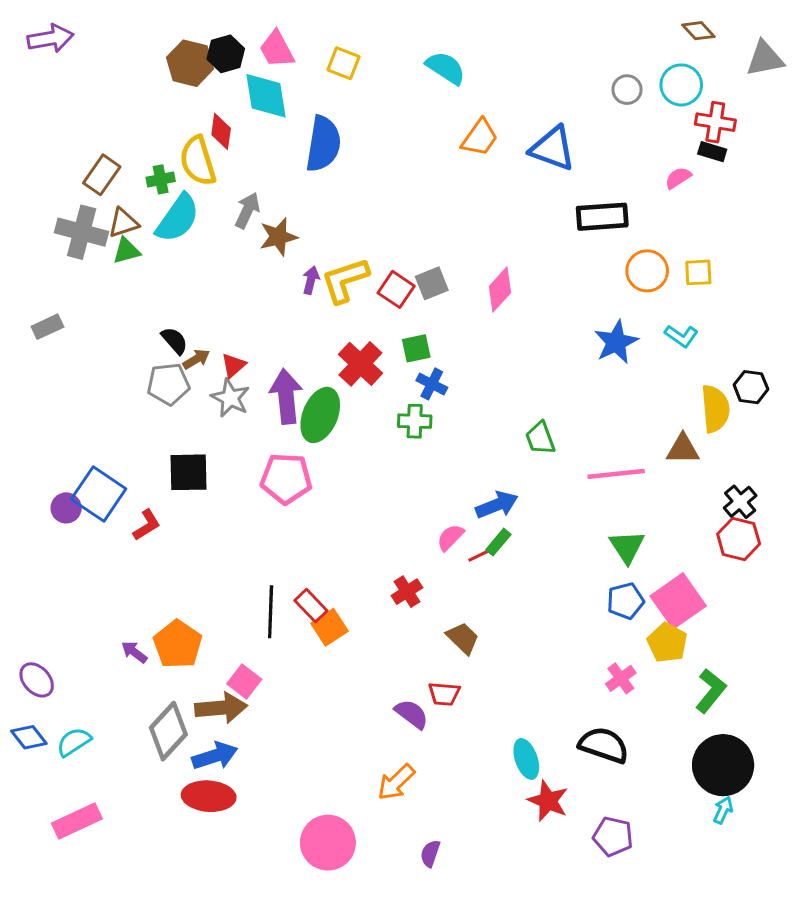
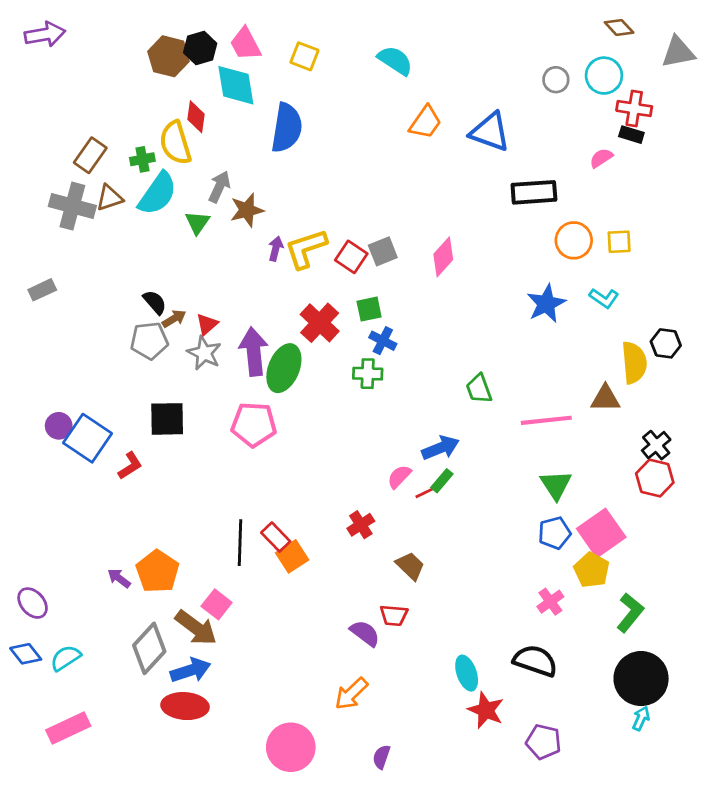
green triangle: (127, 251) -> (197, 223), moved, turned -40
purple circle: (66, 508) -> (59, 426), moved
brown arrow: (221, 708) -> (196, 628), turned 42

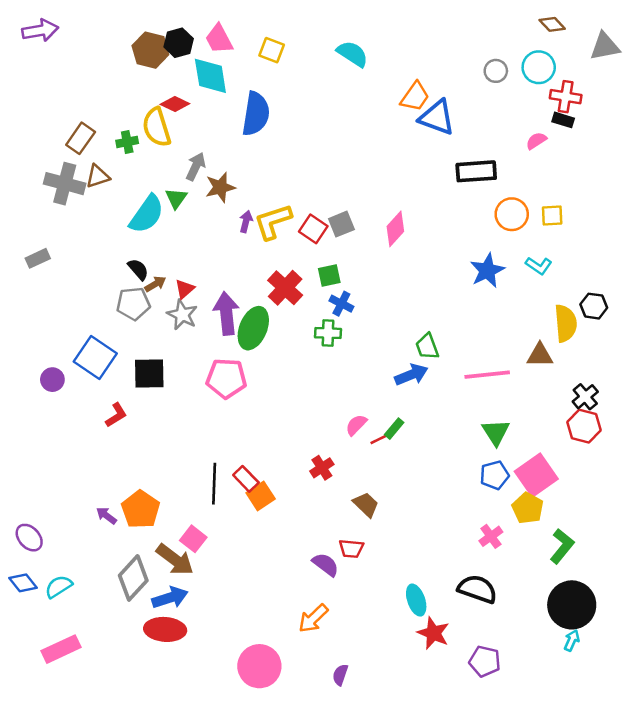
red diamond: (196, 117) -> (175, 104), turned -72
orange trapezoid: (425, 122) -> (415, 97), moved
cyan semicircle: (158, 194) -> (147, 214), moved
blue square: (87, 438) -> (95, 358), moved
blue arrow: (441, 448) -> (411, 375), moved

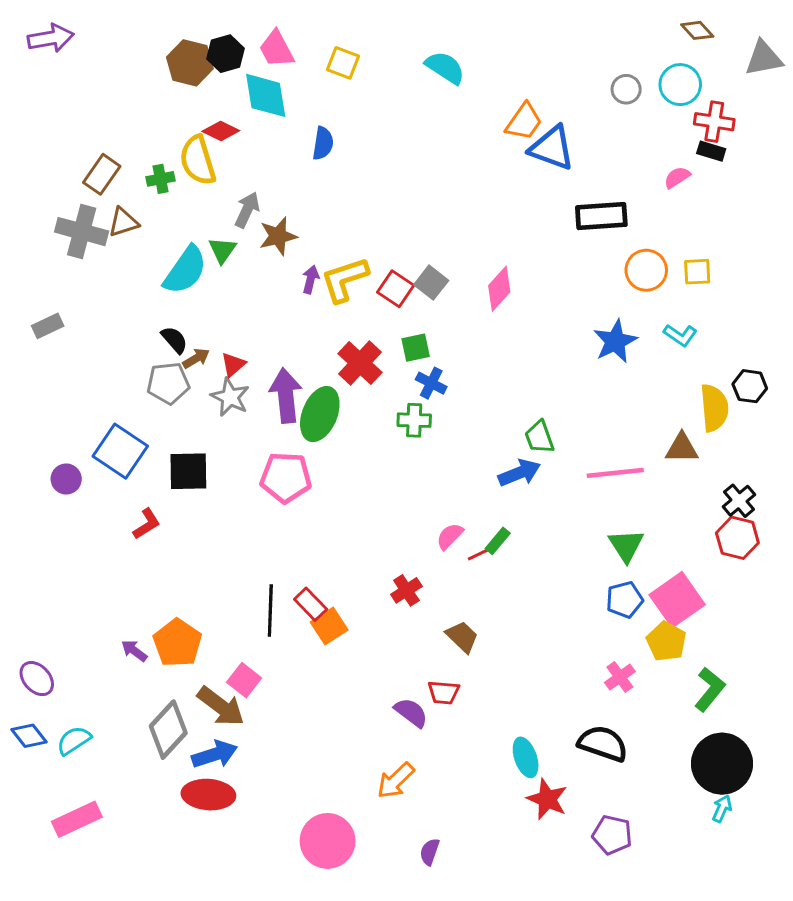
blue semicircle: (256, 114) -> (323, 143), size x0.6
gray square: (341, 224) -> (431, 283), turned -30

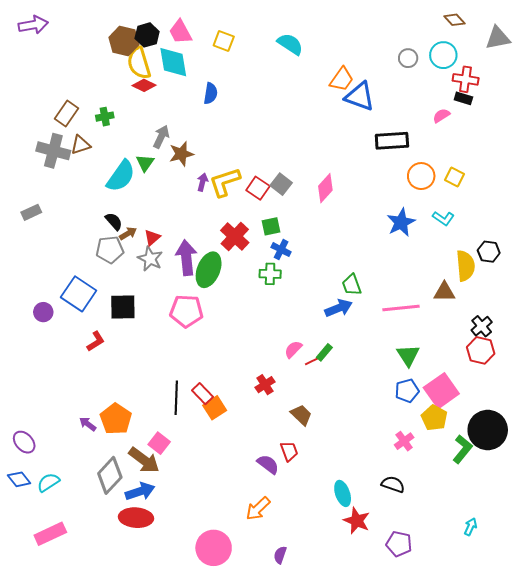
yellow semicircle: (198, 160) -> (139, 63), moved
yellow square: (697, 272) -> (454, 177), turned 30
red trapezoid: (444, 692) -> (289, 451), turned -115
black semicircle: (603, 744) -> (393, 484), size x0.7
black circle: (722, 764) -> (488, 430), moved

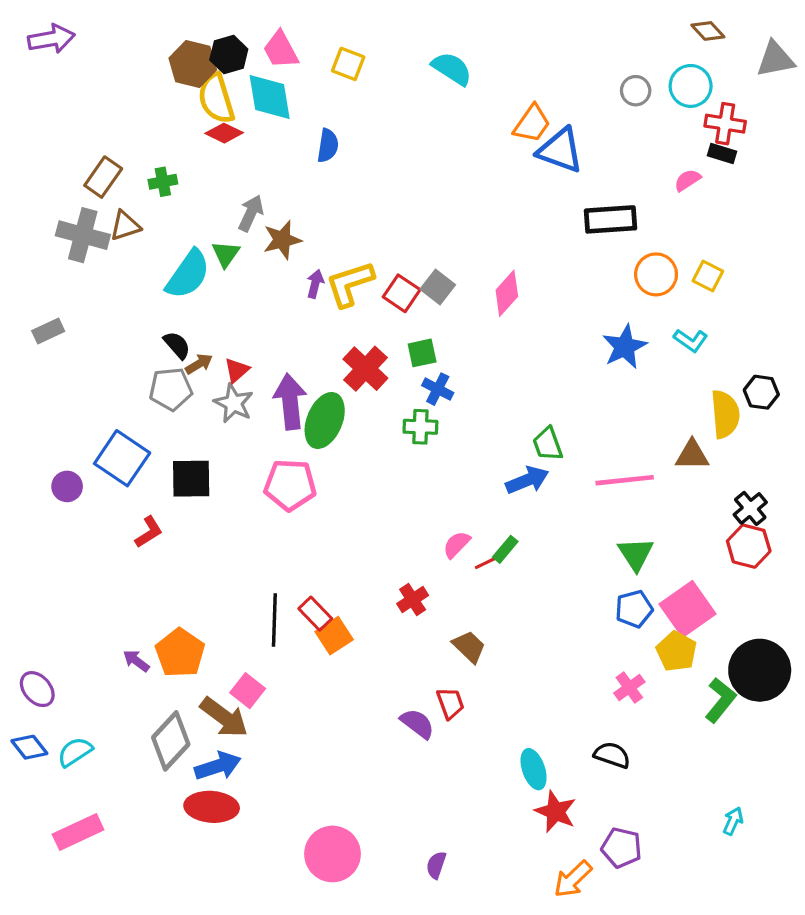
orange arrow: (258, 509) -> (573, 879), moved

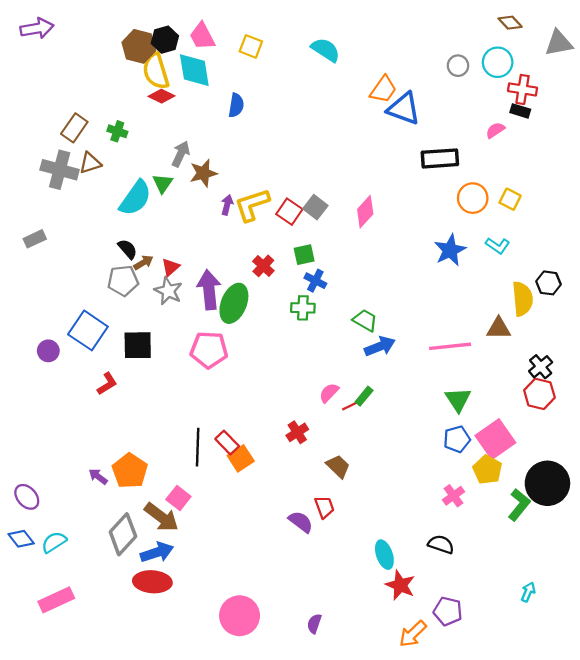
green cross: (163, 182) -> (117, 131), turned 30
red cross: (365, 369) -> (263, 266), size x0.7
green trapezoid: (548, 444) -> (365, 320), moved, turned 140

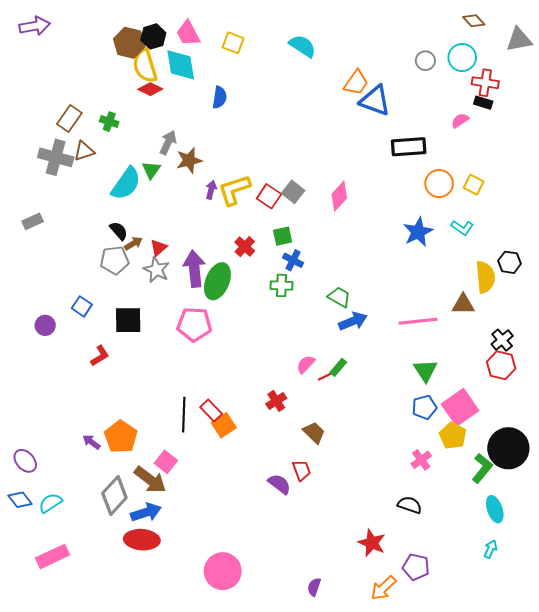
blue square: (88, 330) -> (82, 306), size x0.6
cyan ellipse: (384, 555) -> (495, 509), moved
purple semicircle: (314, 624) -> (314, 587), moved

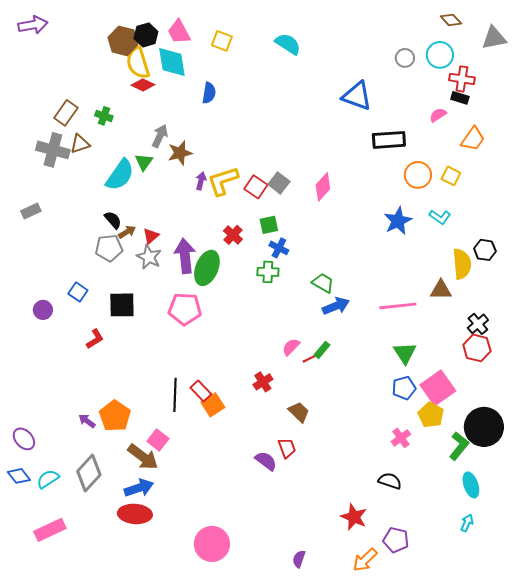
orange trapezoid: (356, 83) -> (473, 139), moved
gray diamond: (114, 496) -> (89, 473), moved

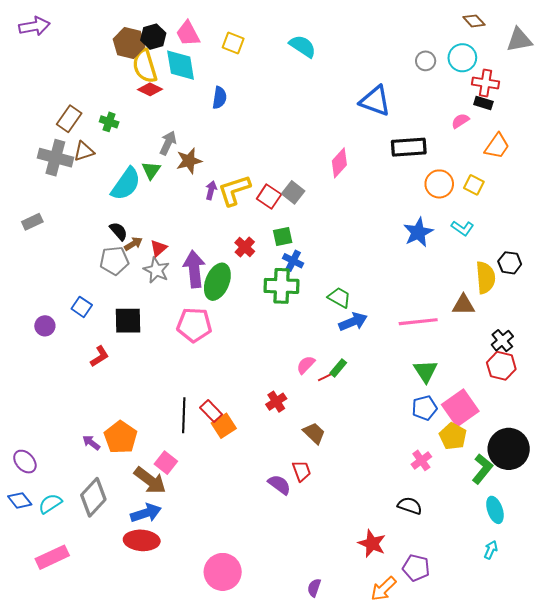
pink diamond: (323, 187) -> (339, 163), moved
green cross: (268, 272) -> (282, 286), size x1.5

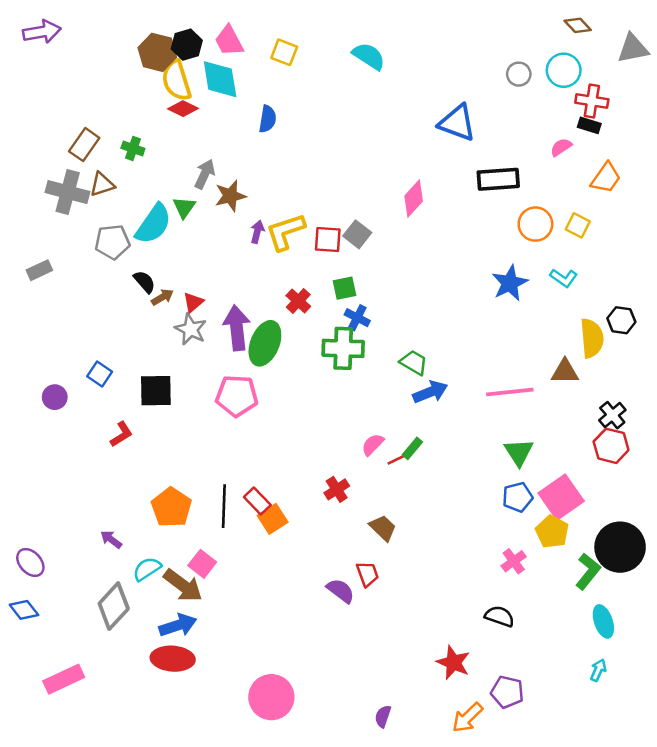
red square: (269, 197) -> (328, 239), turned -30
gray pentagon: (114, 261) -> (112, 242), moved
orange pentagon: (121, 437) -> (171, 507), moved
cyan semicircle: (50, 504) -> (147, 569), moved

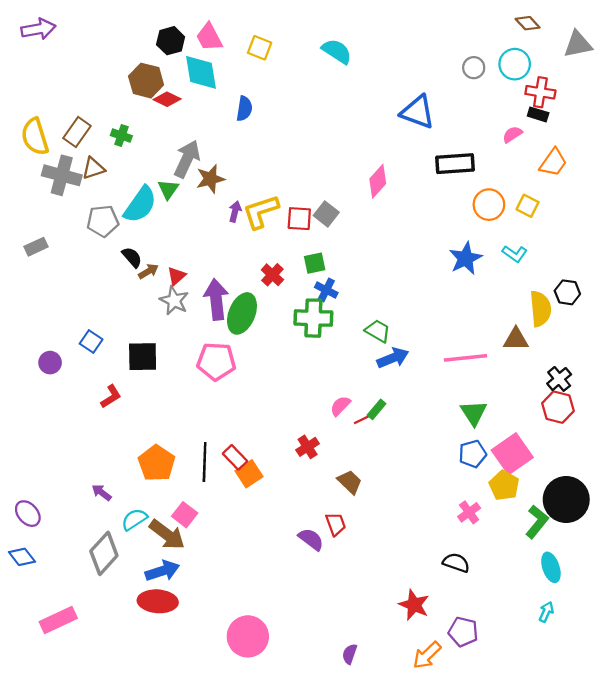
brown hexagon: (157, 52) -> (146, 81), moved
yellow semicircle: (177, 80) -> (35, 137), moved
gray arrow: (205, 174) -> (187, 159), size x1.4

